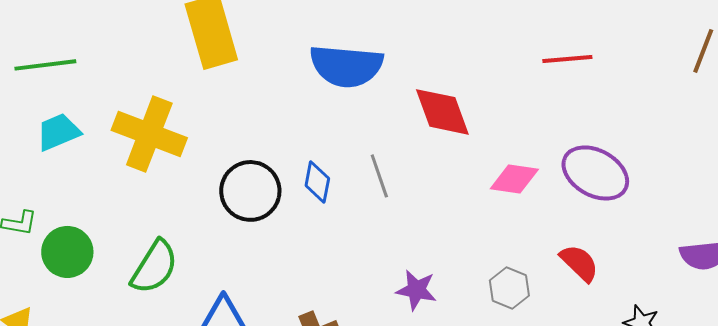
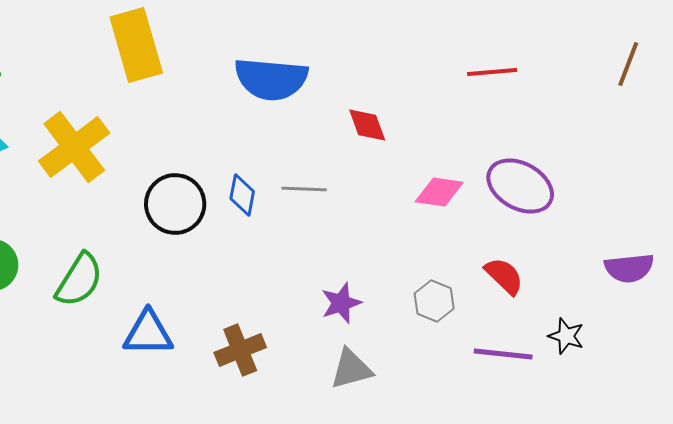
red diamond: (442, 112) -> (367, 125), size x0.7
yellow cross: (149, 134) -> (74, 147), turned 32
gray line: (379, 176) -> (304, 189), turned -69
purple star: (416, 290) -> (341, 303), turned -30

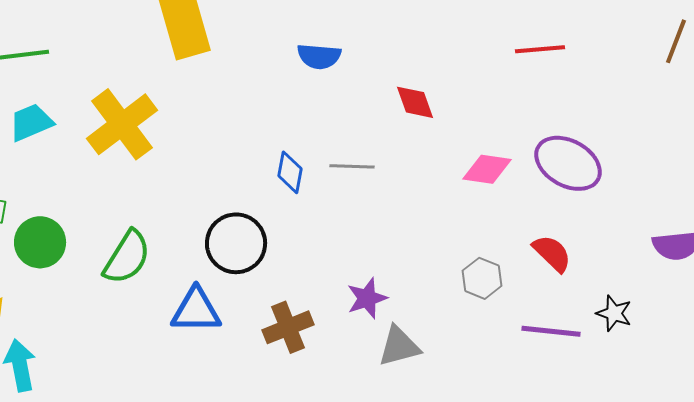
blue semicircle: (271, 79) -> (319, 56), size x0.6
black circle: (175, 204) -> (236, 243), moved
purple star: (341, 303) -> (367, 298), moved

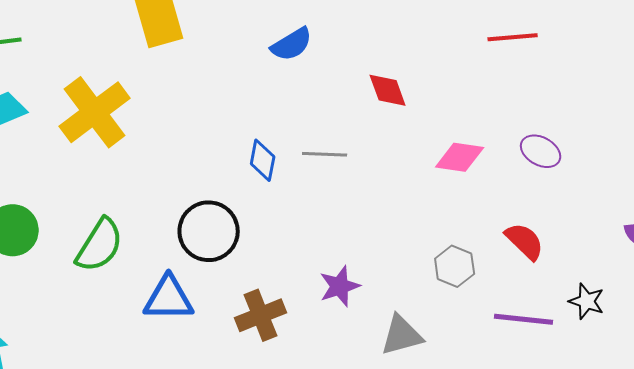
blue semicircle: (319, 56) -> (292, 44), turned -36
purple ellipse: (568, 163) -> (541, 151), size x0.6
gray triangle: (399, 346) -> (402, 335), moved

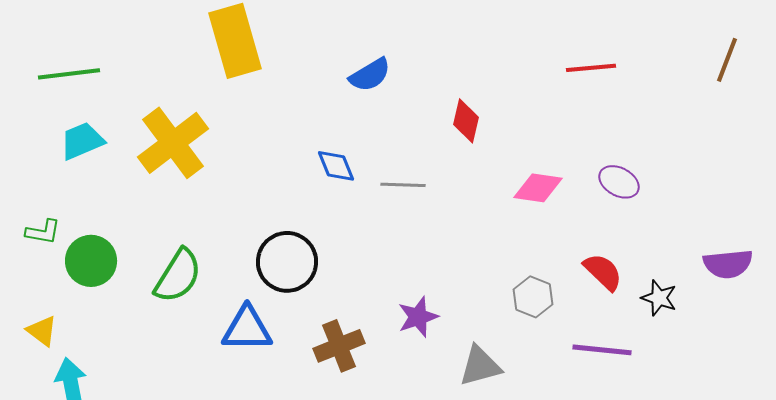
red diamond: (388, 90) -> (466, 121), turned 33
blue diamond: (263, 160) -> (336, 166), moved, turned -33
black star: (587, 301) -> (659, 298), moved

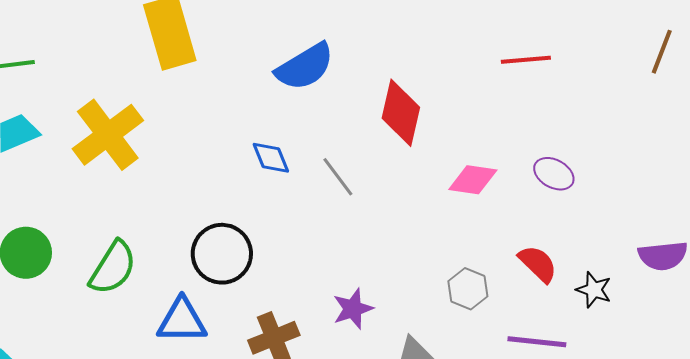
blue semicircle: (370, 75) -> (305, 67), size x1.4
red diamond: (466, 121) -> (401, 113), size x1.5
gray line: (403, 185) -> (338, 177), turned 51

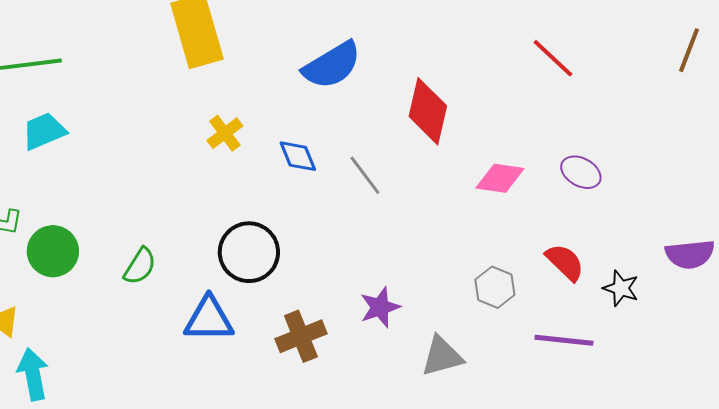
red line: (526, 60) -> (553, 58), turned 48
yellow cross: (108, 135) -> (225, 133), moved, size x0.5
green semicircle: (113, 268) -> (140, 266), size x0.7

